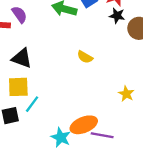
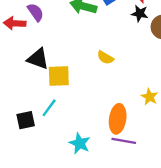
yellow square: (18, 87) -> (59, 76), moved
orange ellipse: (84, 125) -> (118, 119), moved, turned -60

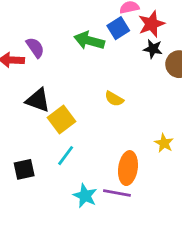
yellow square: (59, 76) -> (61, 120), turned -35
cyan line: (49, 108) -> (66, 156), moved
purple line: (124, 141) -> (117, 193), moved

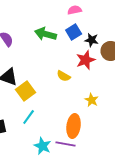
red star: (152, 24) -> (86, 60), moved
blue square: (118, 28) -> (74, 32), moved
yellow star: (164, 143) -> (92, 100), moved

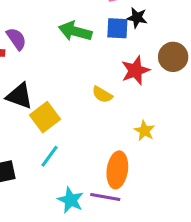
blue square: (74, 32) -> (117, 28), turned 35
black star: (92, 40) -> (137, 18), moved

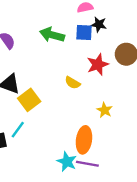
cyan line: (50, 156) -> (18, 130), moved
purple line: (105, 197) -> (87, 164), moved
cyan star: (71, 200) -> (67, 162), moved

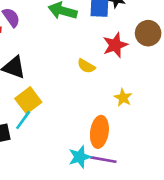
yellow square: (29, 100) -> (28, 100), moved
cyan star: (67, 162) -> (80, 157), turned 30

